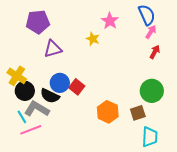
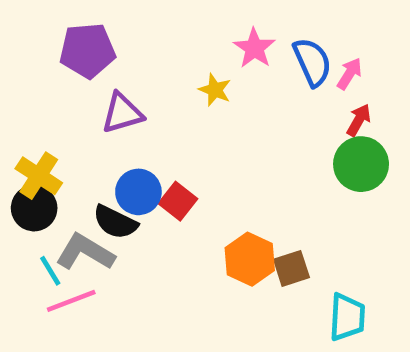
blue semicircle: (147, 15) -> (312, 62), moved
black circle: (25, 91) -> (34, 208), moved
green circle: (152, 91) -> (361, 164), moved
brown square: (138, 113) -> (291, 268), moved

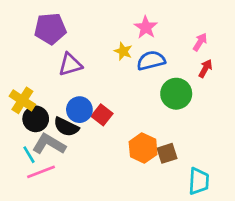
blue semicircle: (312, 62) -> (151, 61), moved, turned -80
green circle: (361, 164) -> (176, 94), moved
black circle: (34, 208) -> (36, 119), moved

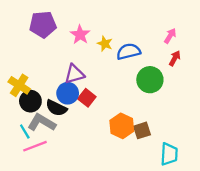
pink star: (146, 27) -> (80, 35), moved
purple triangle: (70, 65) -> (74, 74), moved

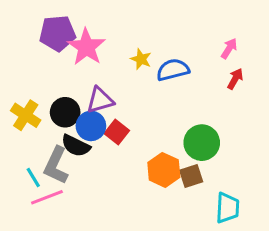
pink star: (80, 35) -> (86, 47), moved, size x1.4
green circle: (150, 80) -> (202, 143), moved
black circle: (30, 101) -> (65, 112), moved
gray L-shape: (42, 123) -> (56, 165), turned -96

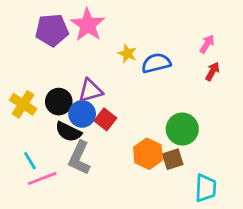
pink star: (86, 47) -> (88, 25), moved
gray L-shape: (56, 165) -> (79, 158), moved

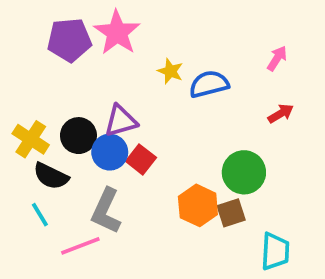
red arrow: (212, 71) -> (281, 114), moved, turned 30
black semicircle: (68, 132) -> (51, 176), moved
pink line: (42, 178) -> (80, 246), moved

